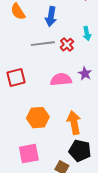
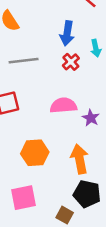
blue arrow: (51, 17) -> (67, 33), moved
gray line: (43, 44) -> (24, 61), moved
purple star: (85, 74) -> (91, 118), moved

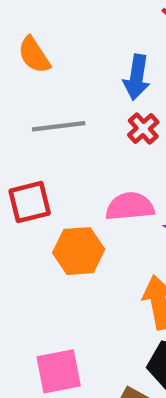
orange hexagon: (35, 153) -> (79, 251), moved

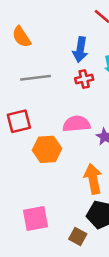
red cross: (143, 128) -> (84, 79), turned 30

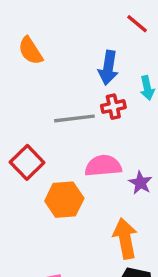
gray line: (35, 78) -> (74, 118), moved
red square: (19, 121) -> (27, 162), turned -30

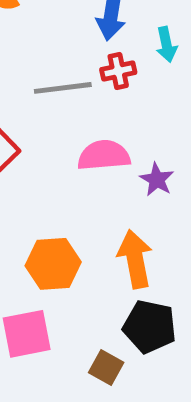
orange hexagon: (64, 200) -> (53, 264), moved

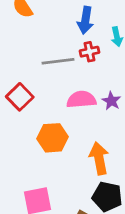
purple star: (157, 179) -> (111, 101), moved
orange hexagon: (53, 264) -> (53, 138), moved

